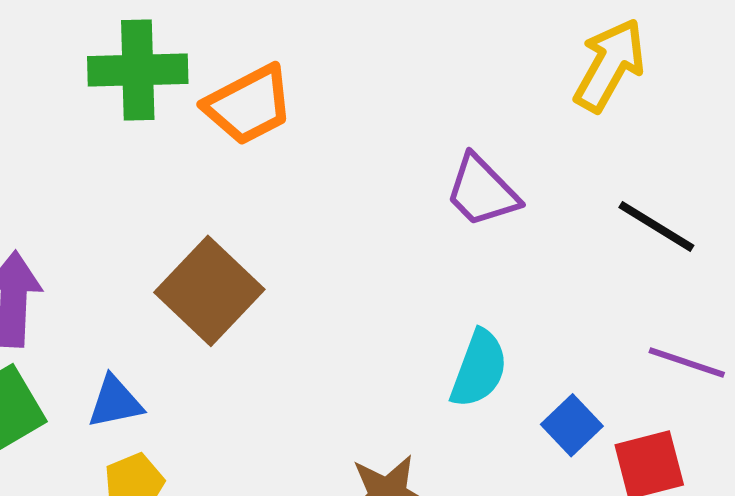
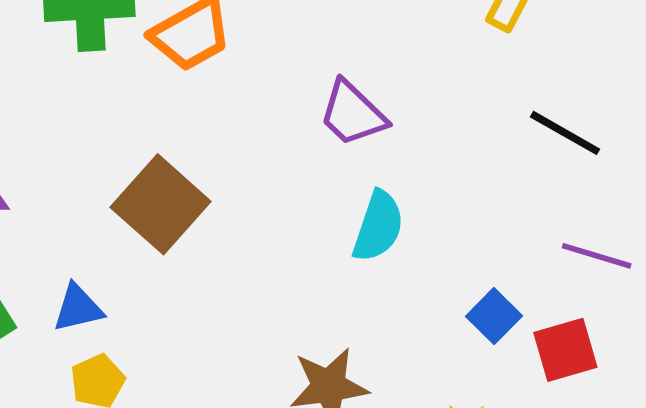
purple trapezoid: (482, 191) -> (353, 113), moved
cyan semicircle: (479, 369) -> (378, 226), moved

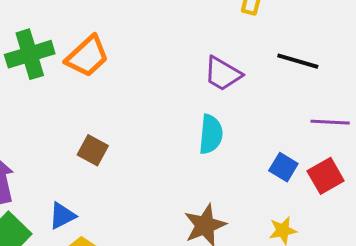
purple trapezoid: (353, 113) -> (223, 74), moved
brown square: (161, 204) -> (93, 150), size x0.6

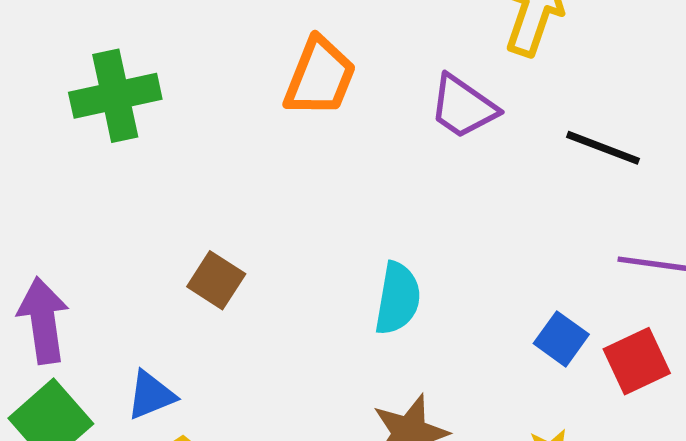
orange trapezoid: (87, 56) -> (320, 77), moved, turned -30
purple trapezoid: (223, 74) -> (463, 107), moved
cyan semicircle: (211, 134) -> (398, 298), moved

